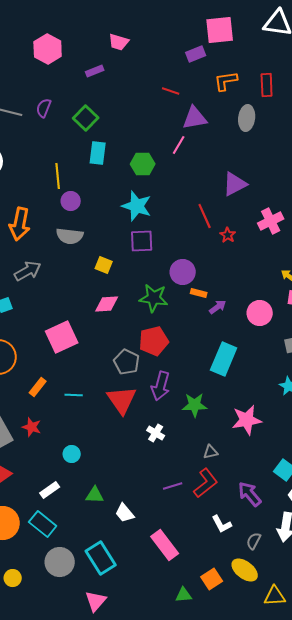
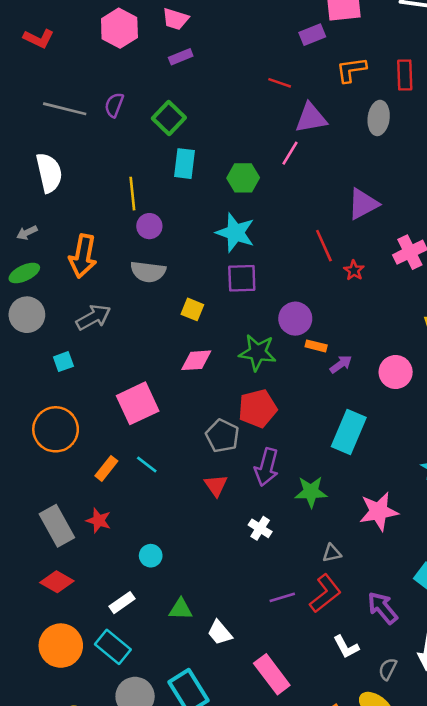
pink trapezoid: (119, 42) -> (175, 19), moved
cyan line: (74, 395) -> (147, 464), moved, turned 36
red triangle: (122, 400) -> (216, 485), size x0.6

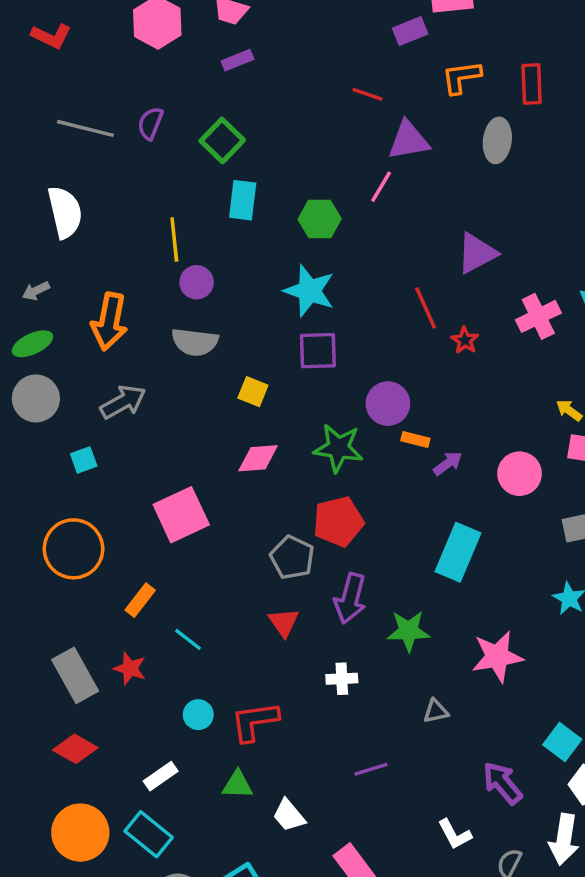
cyan line: (147, 464) -> (188, 639), moved
white cross: (260, 528) -> (342, 679), turned -35
red L-shape: (325, 593) -> (255, 721), moved, turned -150

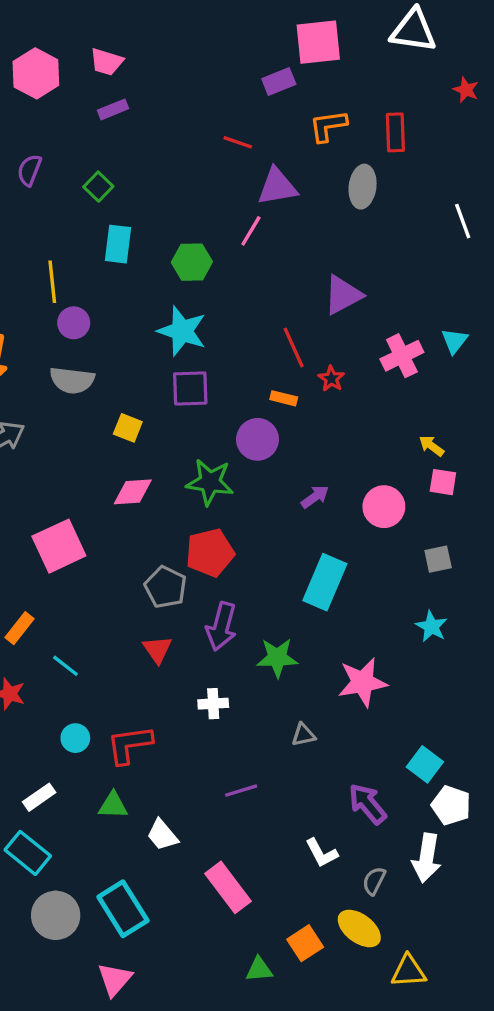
green square: (222, 140) -> (98, 187), size x0.7
orange rectangle: (415, 439) -> (284, 398), moved

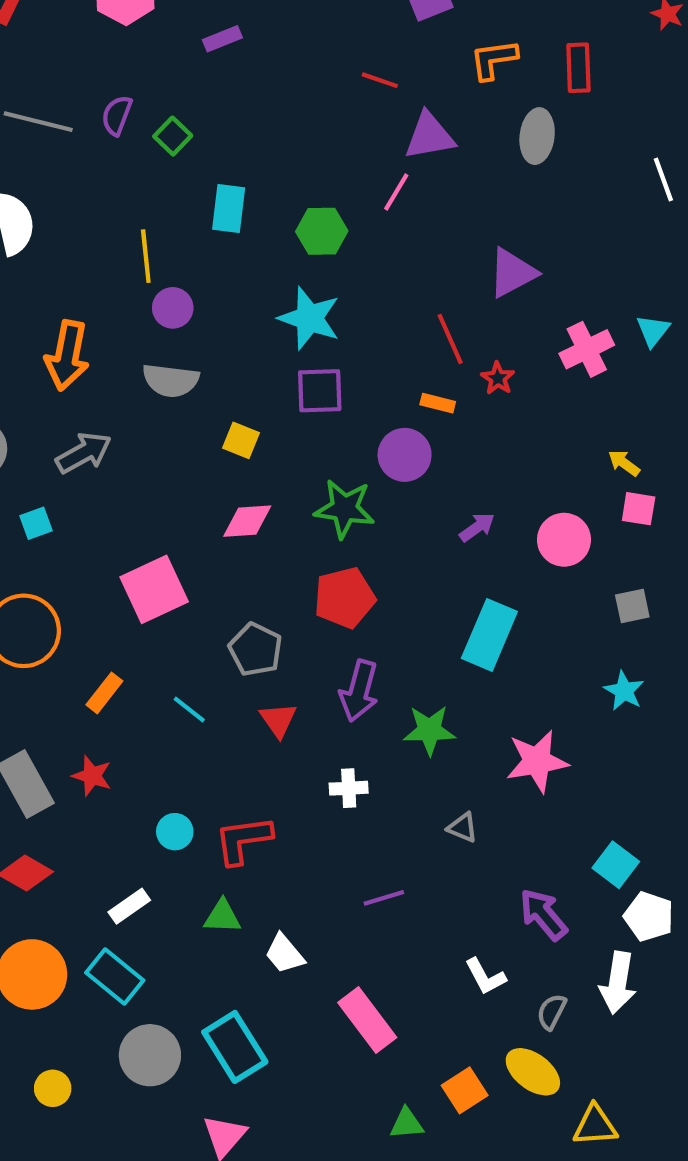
green square: (98, 187) -> (173, 136), moved
gray pentagon: (166, 587) -> (256, 649), moved
cyan line: (65, 666) -> (189, 709), moved
gray triangle: (303, 735) -> (463, 827), turned 35

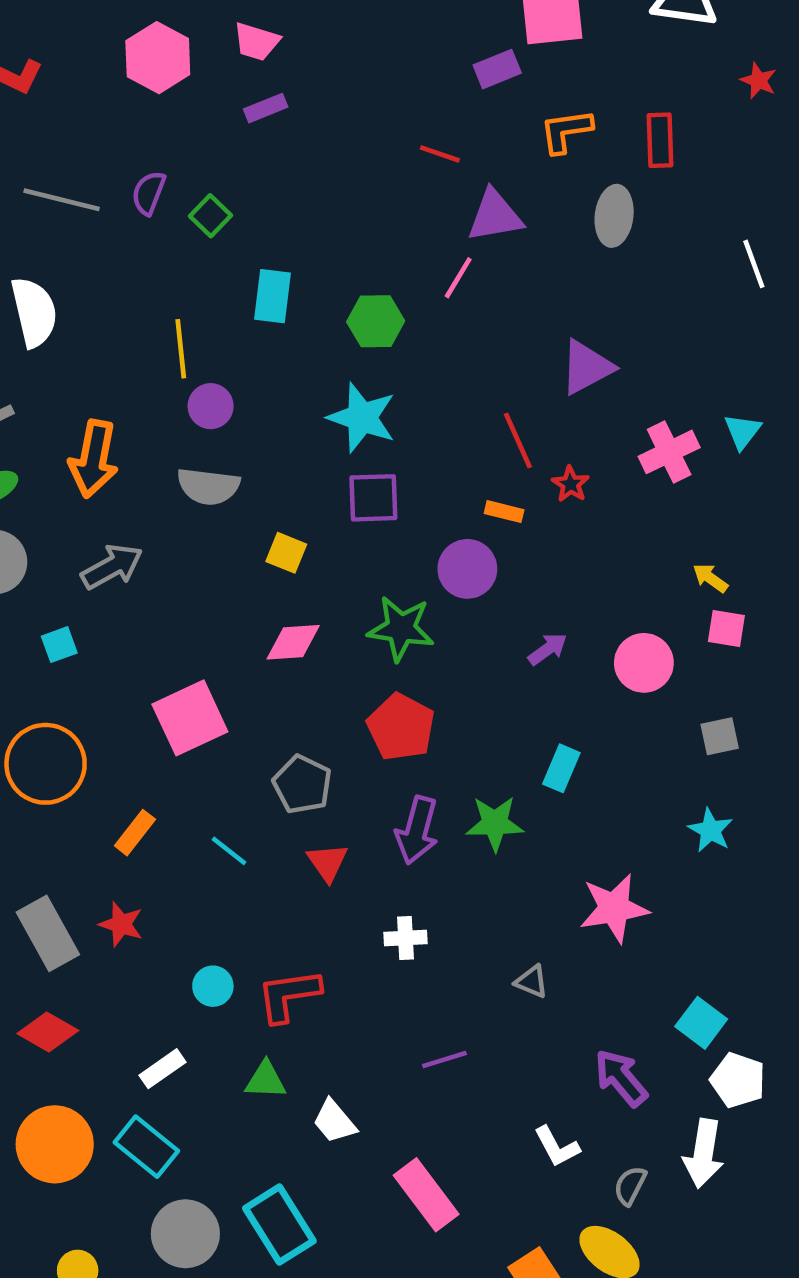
red pentagon: (345, 598) -> (401, 727), turned -30
cyan rectangle: (489, 635) -> (561, 768), size x0.6
green star: (429, 730) -> (495, 823), moved

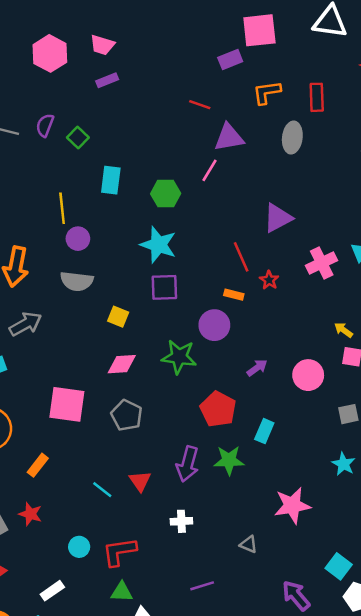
pink square: (190, 718) -> (67, 404), turned 33
red pentagon: (401, 727) -> (218, 409), moved
gray pentagon: (302, 784) -> (127, 415), moved
cyan line: (229, 851) -> (102, 490), moved
green triangle: (266, 1080) -> (122, 592), moved

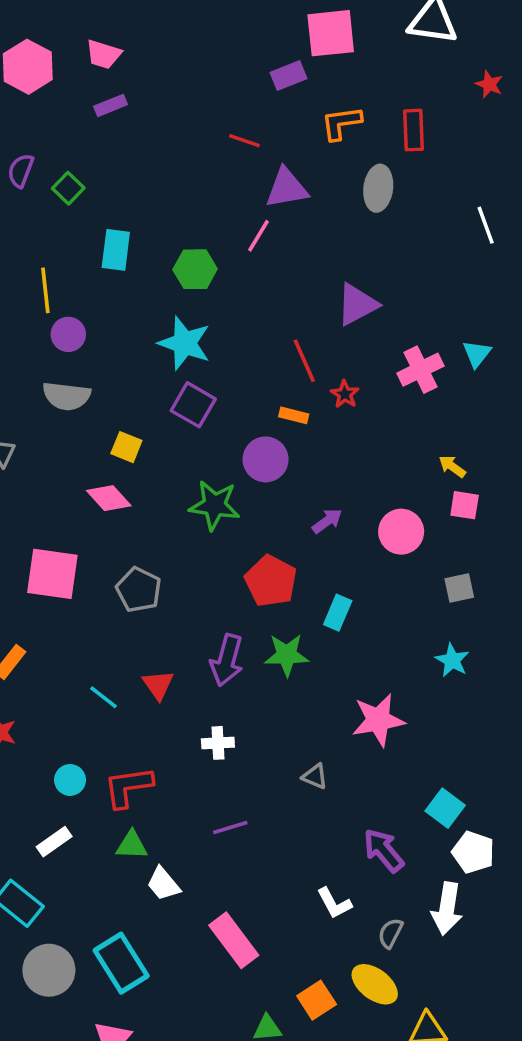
purple square: (164, 287) -> (193, 405), turned 32
pink diamond: (122, 364) -> (109, 498), moved, turned 52
purple line: (202, 586) -> (230, 828), moved
white rectangle: (52, 591) -> (54, 842), moved

